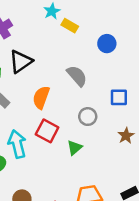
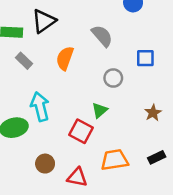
red square: (47, 131) -> (81, 131), moved
brown star: (126, 136) -> (153, 113), moved

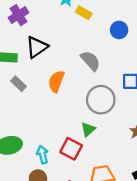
gray circle: (113, 78) -> (101, 100), size x1.6
cyan arrow: (40, 107) -> (42, 155), moved, size x0.7

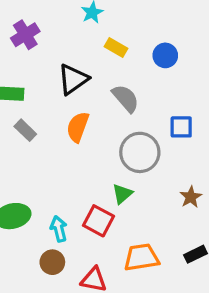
yellow rectangle: (84, 13) -> (116, 47), moved
black triangle: (37, 47) -> (73, 79), moved

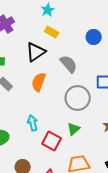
yellow rectangle: (116, 47) -> (52, 32), moved
green triangle: (122, 194) -> (74, 129), moved
cyan arrow: (59, 229) -> (33, 123), moved

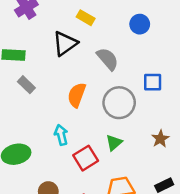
orange semicircle: (39, 82) -> (77, 95), moved
red square: (52, 141) -> (86, 158), turned 30

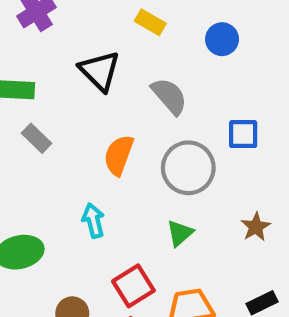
yellow rectangle: (86, 18) -> (150, 22), moved
black triangle: (65, 43) -> (100, 71), turned -40
red square: (86, 158) -> (133, 286), moved

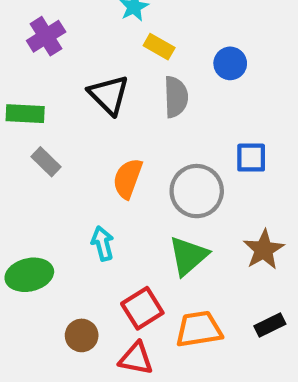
gray semicircle: (169, 96) -> (176, 97), moved, turned 39
brown star: (256, 227) -> (264, 250), size x1.4
green triangle: (180, 233) -> (188, 256), size x1.5

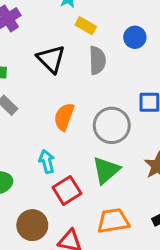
red square: (142, 308) -> (67, 190), moved
brown circle: (82, 335) -> (32, 225), size x1.4

